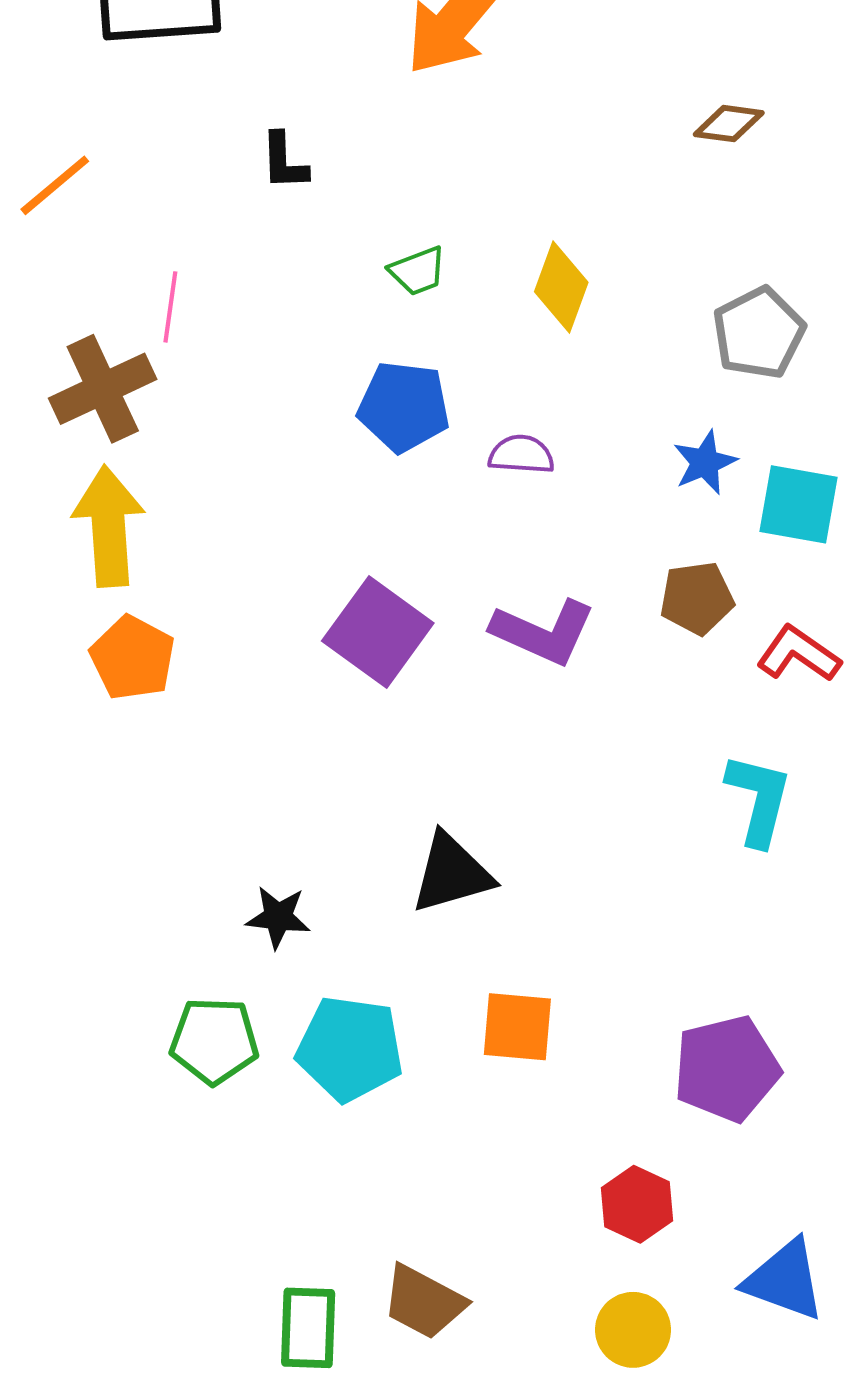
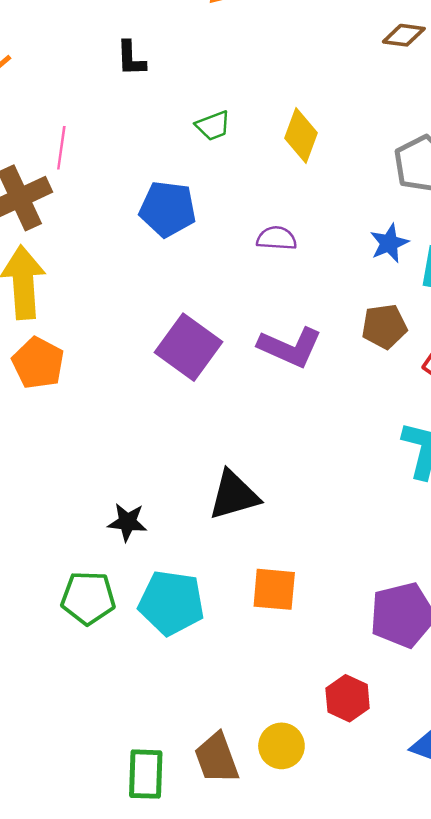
blue pentagon: (404, 407) -> (168, 209), moved
brown trapezoid: (424, 1302) -> (217, 758), turned 42
yellow circle: (633, 1330) -> (281, 746), moved

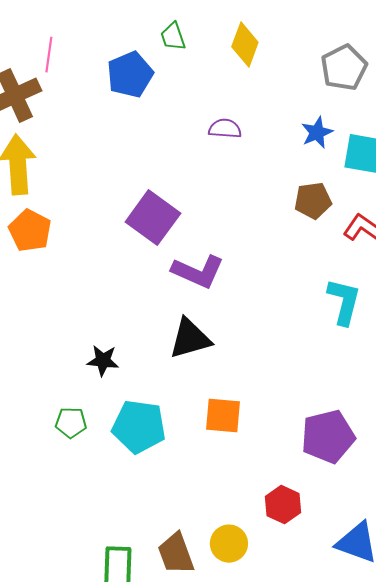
green trapezoid: (213, 126) -> (173, 37), turned 92
blue pentagon: (168, 209) -> (130, 75), moved, turned -30
purple L-shape: (290, 347) -> (198, 272), moved
green pentagon: (88, 598) -> (71, 423), size x0.7

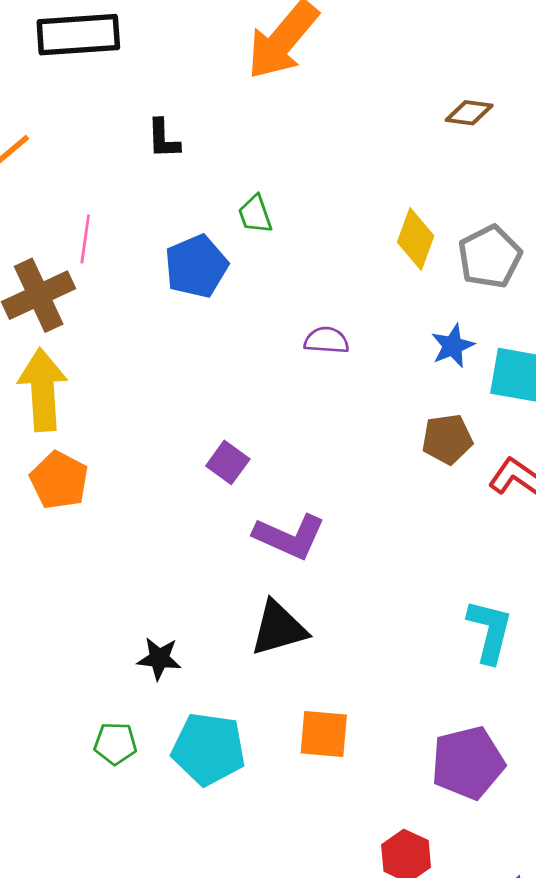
yellow diamond: (245, 45) -> (416, 239), moved
purple square: (153, 218) -> (228, 462), size x0.6
cyan L-shape: (344, 302) -> (490, 631), moved

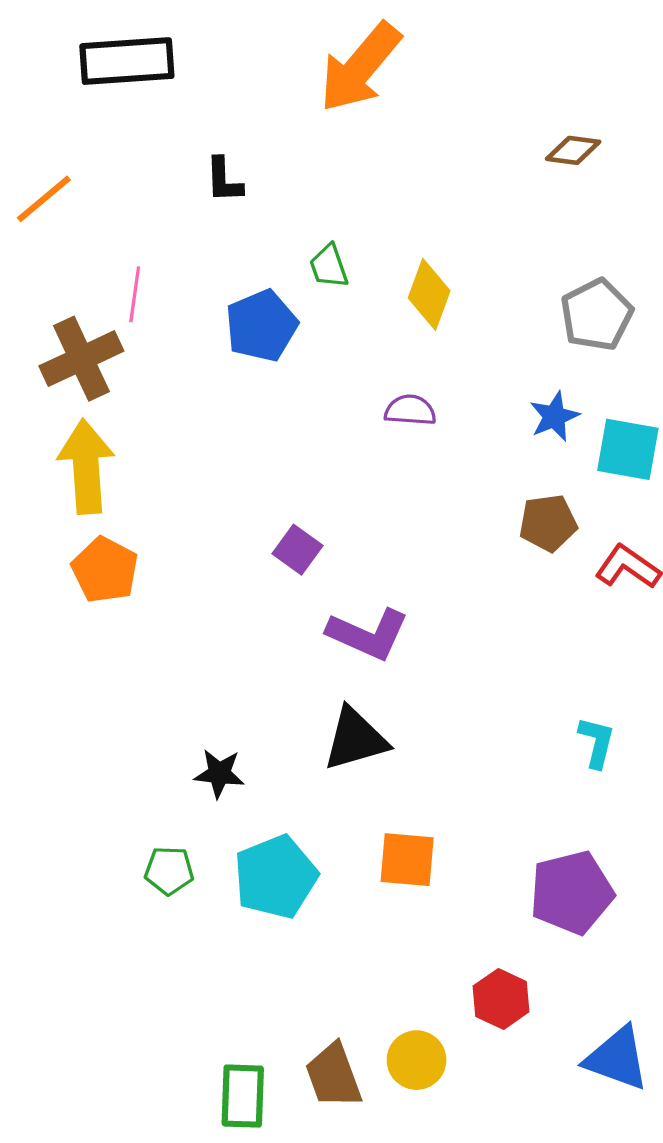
yellow diamond: (416, 239) -> (429, 294), moved
cyan L-shape: (490, 631) -> (597, 742), size x0.7
cyan pentagon: (209, 749) -> (276, 877), turned -30

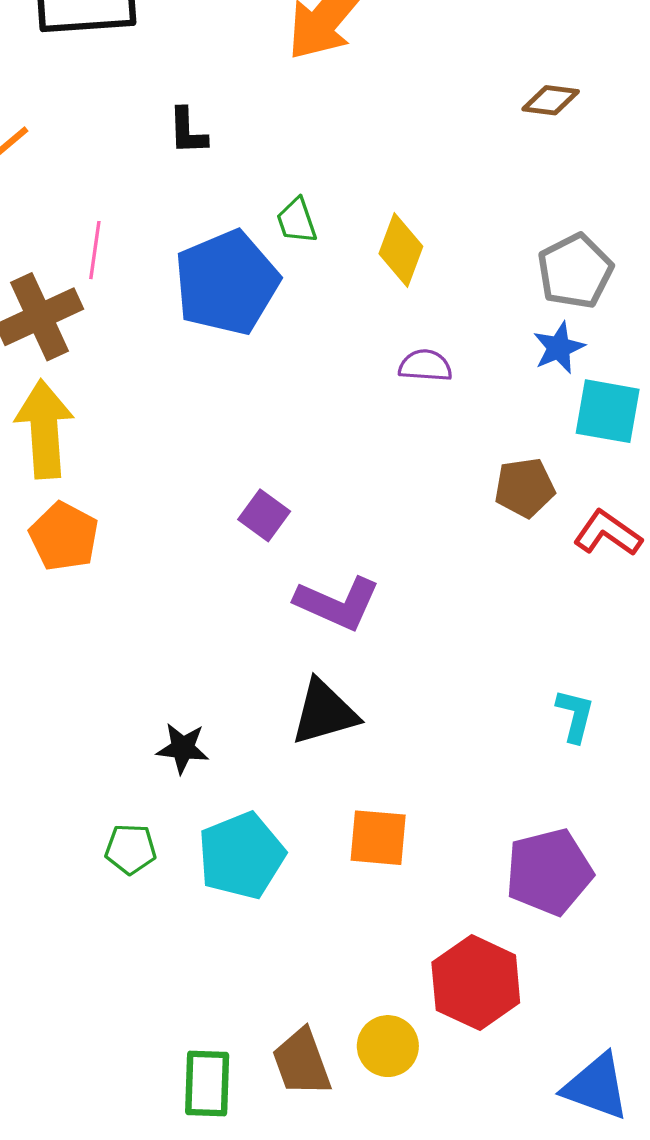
blue pentagon: (261, 326) -> (227, 283), size x1.4
purple semicircle: (410, 410) -> (425, 366), moved
blue star: (554, 417) -> (559, 348), moved
red hexagon: (501, 999) -> (476, 983), size x1.5
blue triangle: (617, 1058) -> (596, 1087), moved

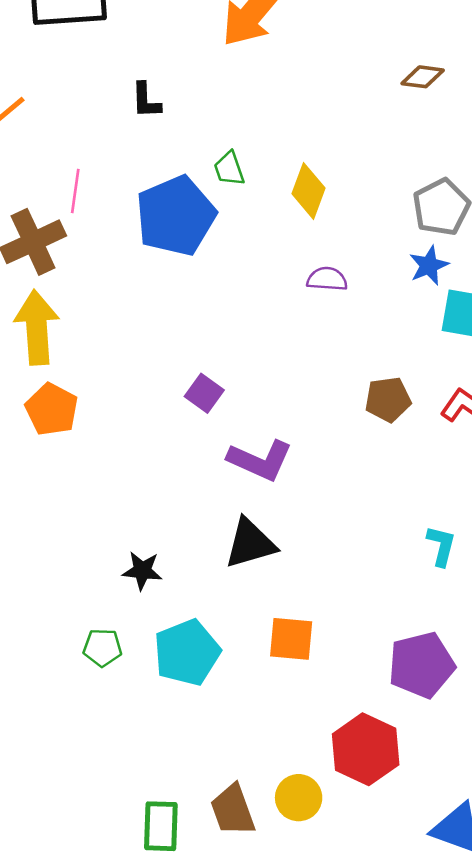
brown pentagon: (525, 488) -> (388, 399), moved

